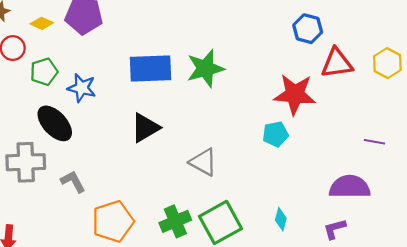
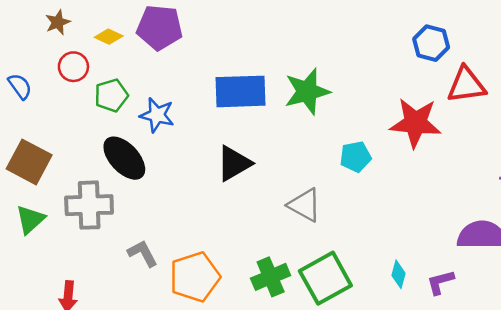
cyan pentagon: (275, 134) -> (355, 157), moved
gray L-shape: (73, 182) -> (143, 253), moved
purple L-shape: (335, 229) -> (440, 282), moved

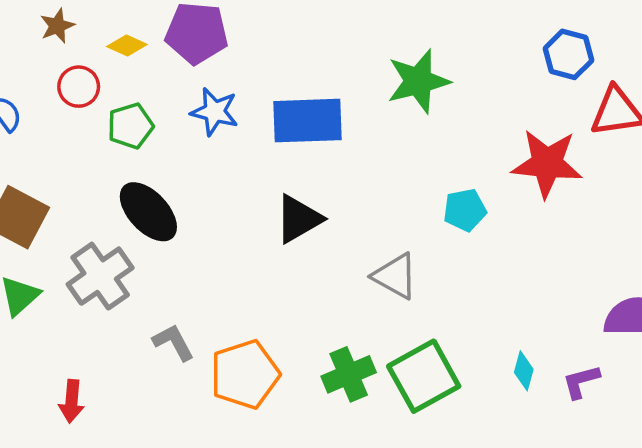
green star: (307, 91) -> (418, 81), moved
blue star: (157, 115) -> (215, 112), moved
gray cross: (89, 205) -> (100, 276), turned -33

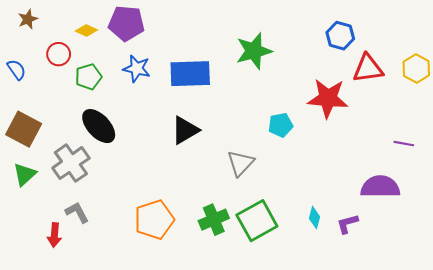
brown star: (57, 26) -> (28, 19), moved
gray triangle: (395, 276) -> (241, 163), turned 44
gray L-shape: (173, 342) -> (77, 212), moved

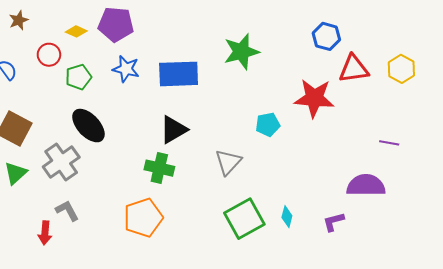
cyan diamond: (315, 218) -> (287, 217), moved
green cross: (214, 220) -> (159, 168), moved, turned 36

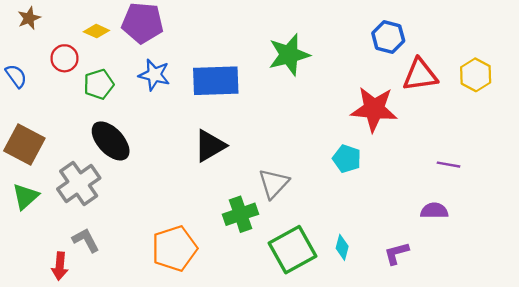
cyan pentagon: (268, 125) -> (347, 159), moved, turned 30
purple line: (389, 143) -> (448, 165), moved
green cross: (159, 168) -> (241, 214), moved, turned -32
purple semicircle: (366, 185) -> (434, 211), size x0.6

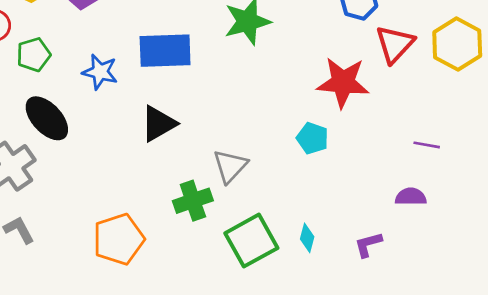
blue star: (154, 75) -> (100, 72), moved
red triangle: (420, 75) -> (395, 44), turned -39
yellow hexagon: (476, 75) -> (457, 44), size x1.4

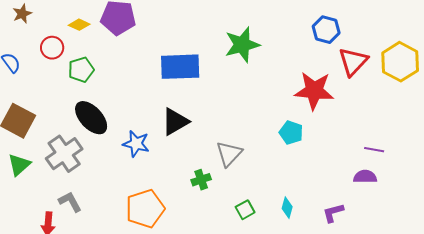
blue star: (100, 72) -> (136, 144), moved
purple line: (427, 145) -> (374, 150), moved
green cross: (193, 201) -> (201, 180), size x0.7
green square: (251, 241) -> (245, 210), size x0.5

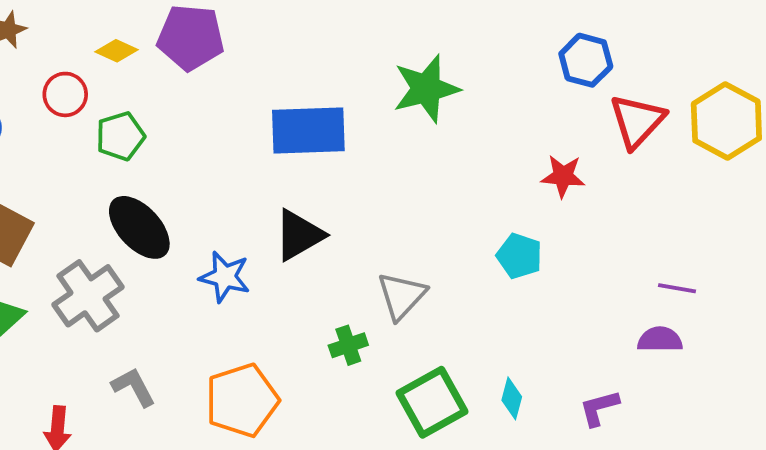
red star: (314, 91) -> (563, 176), size x0.6
gray L-shape: (70, 202) -> (134, 387), moved
green square: (245, 210) -> (432, 402), size x1.8

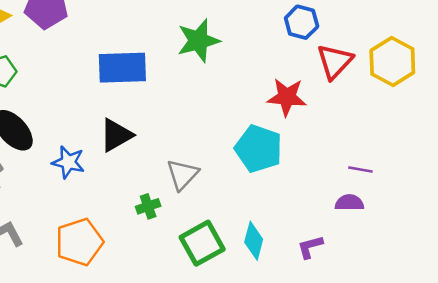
red star: (563, 176) -> (287, 97), size x1.4
cyan pentagon: (519, 256) -> (259, 149), size x1.6
cyan diamond: (512, 398) -> (254, 241), size x1.4

